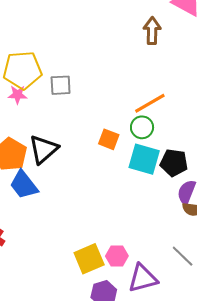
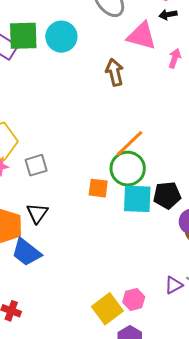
gray square: (61, 85) -> (36, 165), moved
green circle: (142, 127) -> (128, 169), size x1.5
black triangle: (43, 149) -> (37, 213), size x0.7
purple triangle: (143, 278) -> (174, 285), moved, size x0.6

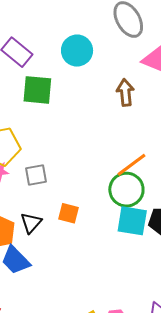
green square: (23, 36) -> (37, 90), moved
orange square: (98, 188) -> (68, 213), moved

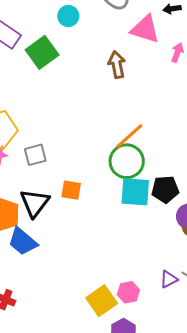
cyan circle: (77, 51) -> (68, 16), moved, size x0.7
green square: (37, 90) -> (42, 52), moved, turned -36
black triangle: (31, 223) -> (35, 203), size x1.4

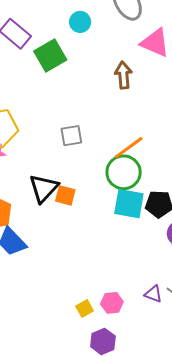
gray square: (35, 155) -> (71, 136), moved
black triangle: (35, 203) -> (44, 188), moved
purple triangle: (169, 279) -> (153, 294), turned 42
yellow square: (102, 301) -> (85, 309), size x0.6

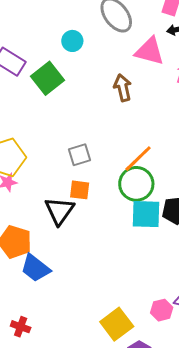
orange square: (65, 195) -> (80, 190), moved
pink hexagon: (112, 303) -> (162, 310), moved
yellow square: (85, 309) -> (117, 324), size x1.8

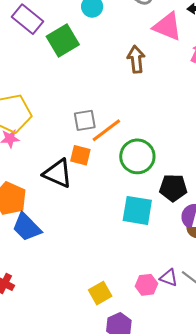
orange line: (138, 159) -> (106, 130), moved
black triangle: (59, 211) -> (58, 173), turned -48
cyan square: (146, 214) -> (137, 210), moved
yellow square: (117, 324) -> (100, 293), size x0.7

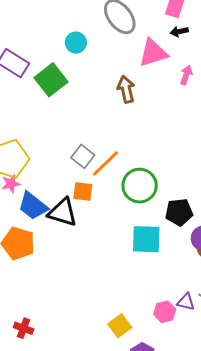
pink triangle: (167, 26) -> (153, 53), turned -32
gray square: (85, 120) -> (83, 156), turned -35
blue trapezoid: (27, 227) -> (33, 206), moved

